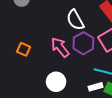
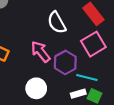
purple hexagon: (83, 43) -> (65, 62), moved

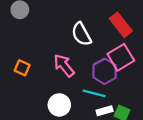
purple hexagon: (65, 62) -> (105, 71), moved
cyan line: (87, 78) -> (94, 93), moved

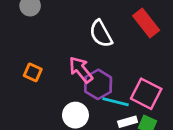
pink square: (121, 57) -> (146, 94), moved, turned -32
purple hexagon: (105, 71) -> (98, 84), moved

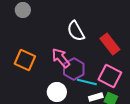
red rectangle: (146, 23) -> (110, 44), moved
orange square: (33, 72) -> (25, 60), size x1.5

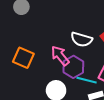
white semicircle: (76, 31) -> (82, 39), moved, turned -45

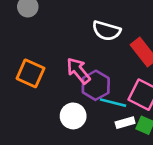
white semicircle: (82, 39) -> (106, 31), moved

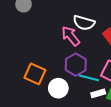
pink arrow: (78, 71) -> (71, 36), moved
orange square: (30, 73) -> (35, 74), moved

